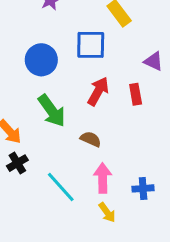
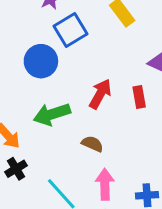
blue square: (91, 45) -> (71, 30), moved, turned -32
green arrow: (52, 111) -> (52, 114), turned 108

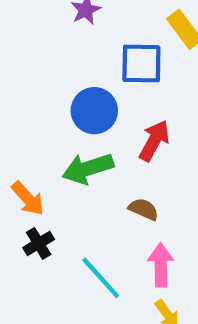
blue square: (71, 30) -> (141, 64), moved, turned 32
blue circle: (41, 61) -> (94, 111), moved

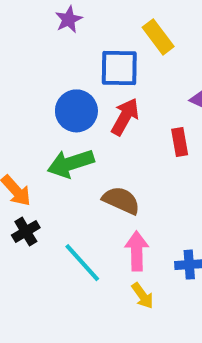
red arrow: (154, 141) -> (125, 117), moved
brown semicircle: (144, 209) -> (121, 200), size x1.4

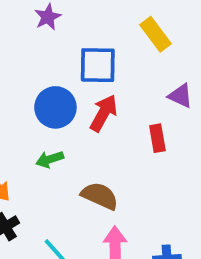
yellow rectangle: (158, 37) -> (155, 34), moved
green arrow: (71, 163) -> (50, 159), size x0.6

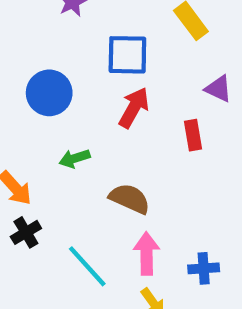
blue circle: (55, 107) -> (49, 93), moved

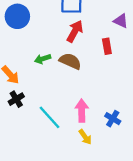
blue circle: (49, 93) -> (17, 16), moved
brown semicircle: (130, 199) -> (70, 61), moved
blue cross: (204, 268) -> (113, 119), turned 35

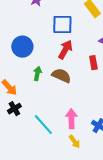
blue circle: (17, 16) -> (22, 47), moved
green arrow: (43, 59) -> (37, 74), turned 120

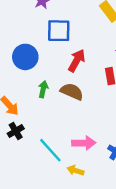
blue square: (62, 25) -> (59, 31), moved
pink arrow: (71, 119) -> (84, 143), turned 90
yellow arrow: (74, 142) -> (75, 170), moved, turned 144

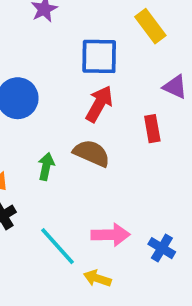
blue square: (59, 31) -> (99, 56), moved
green arrow: (43, 89) -> (46, 166), moved

